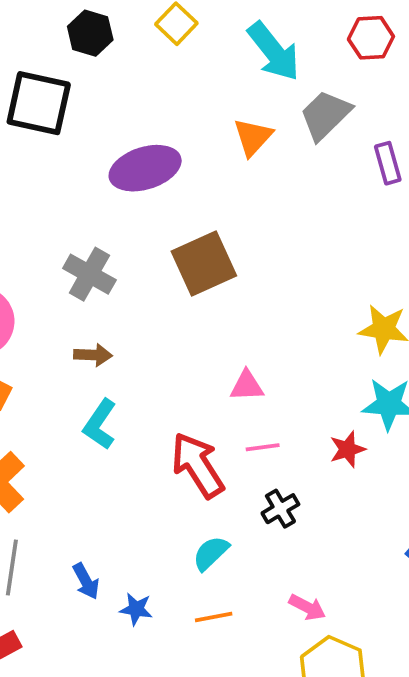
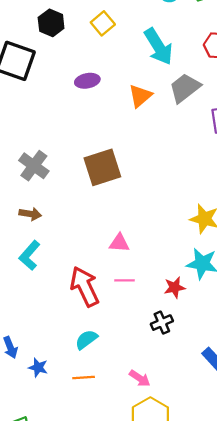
purple ellipse: (145, 168) -> (87, 81), moved, size x0.6
black cross: (280, 509) -> (162, 323), moved

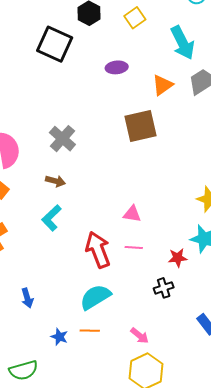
brown square: (102, 167) -> (140, 126), moved
cyan semicircle: (86, 340) -> (95, 297), size x1.5
blue star: (38, 368) -> (59, 337), moved

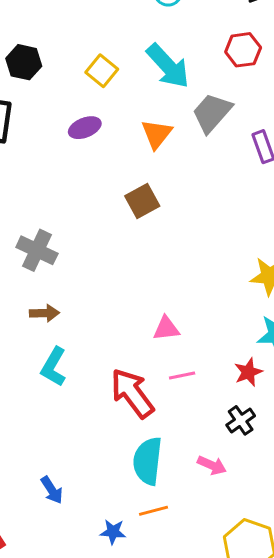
yellow square: (135, 18) -> (102, 71), moved
brown square: (140, 126) -> (142, 201), size x0.7
cyan semicircle: (95, 297) -> (148, 461), turned -36
pink arrow: (140, 336) -> (212, 465), moved

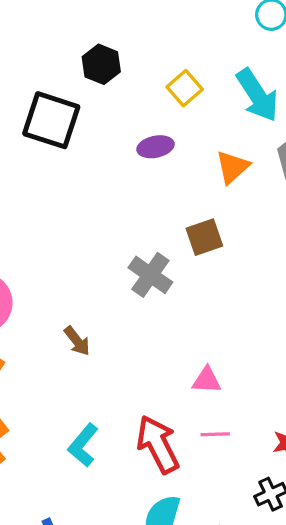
gray cross: (37, 250) -> (150, 275), moved
brown arrow: (44, 313) -> (77, 341), turned 44
cyan L-shape: (54, 367) -> (83, 445), moved

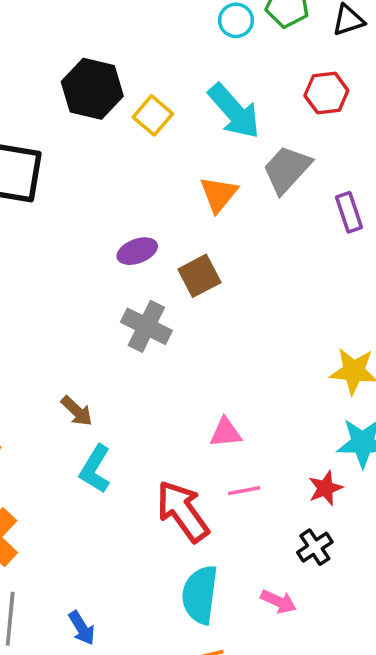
black hexagon: (101, 64) -> (92, 89), moved, size x1.4
purple ellipse: (156, 147) -> (137, 251), moved
cyan L-shape: (83, 445) -> (95, 469), moved

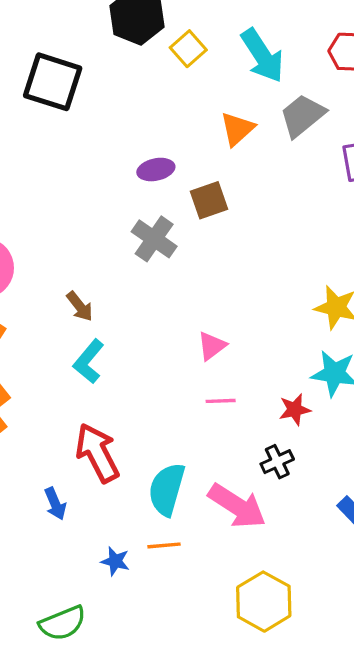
pink triangle: (226, 433) -> (212, 346), turned -40
red arrow: (183, 511) -> (97, 453), moved
pink arrow: (278, 601) -> (237, 506), size x1.8

